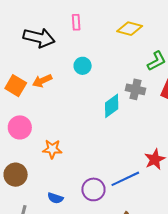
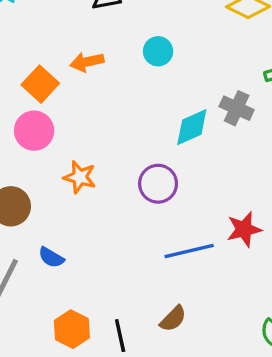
orange square: (16, 86) -> (40, 84), moved
purple circle: (93, 189) -> (158, 184), moved
blue semicircle: (55, 198) -> (51, 257), moved

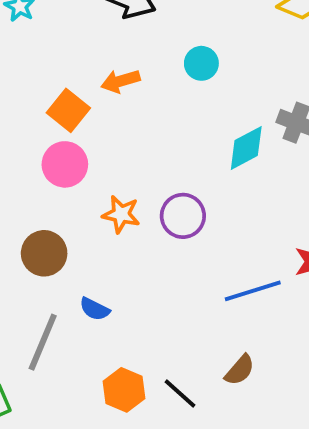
purple circle: (158, 184) -> (183, 216), moved
black line: (120, 336) -> (180, 393), turned -32

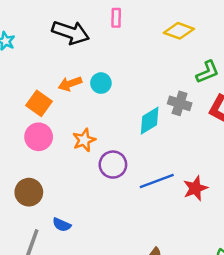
cyan circle: (201, 63) -> (101, 83), moved
orange star: (121, 214) -> (84, 140), moved, turned -30
blue line: (253, 291) -> (157, 181), moved

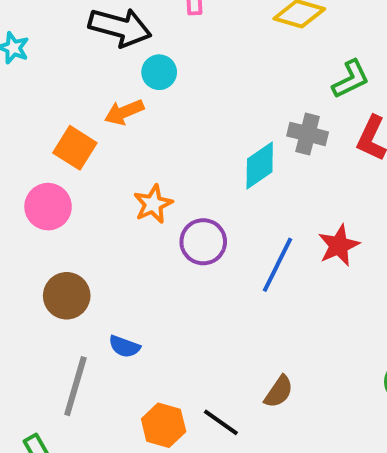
cyan circle: (101, 83) -> (159, 72), moved
pink circle: (39, 137) -> (48, 207), moved
blue line: (157, 181) -> (277, 265), turned -40
red star: (195, 188) -> (339, 245), moved

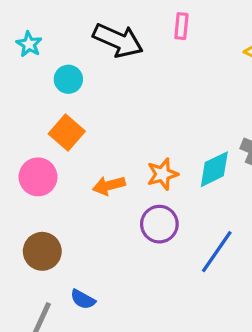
cyan circle: (159, 72) -> (68, 79), moved
orange arrow: (124, 112) -> (109, 185), moved
orange star: (153, 204) -> (162, 174), moved

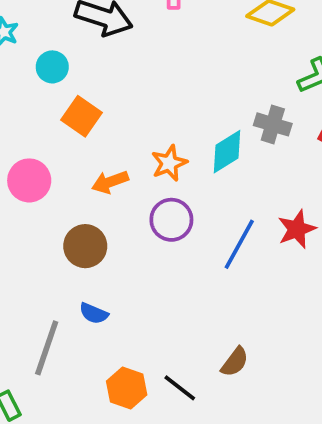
orange square: (67, 133) -> (81, 116), moved
brown circle: (42, 251) -> (85, 246), moved

